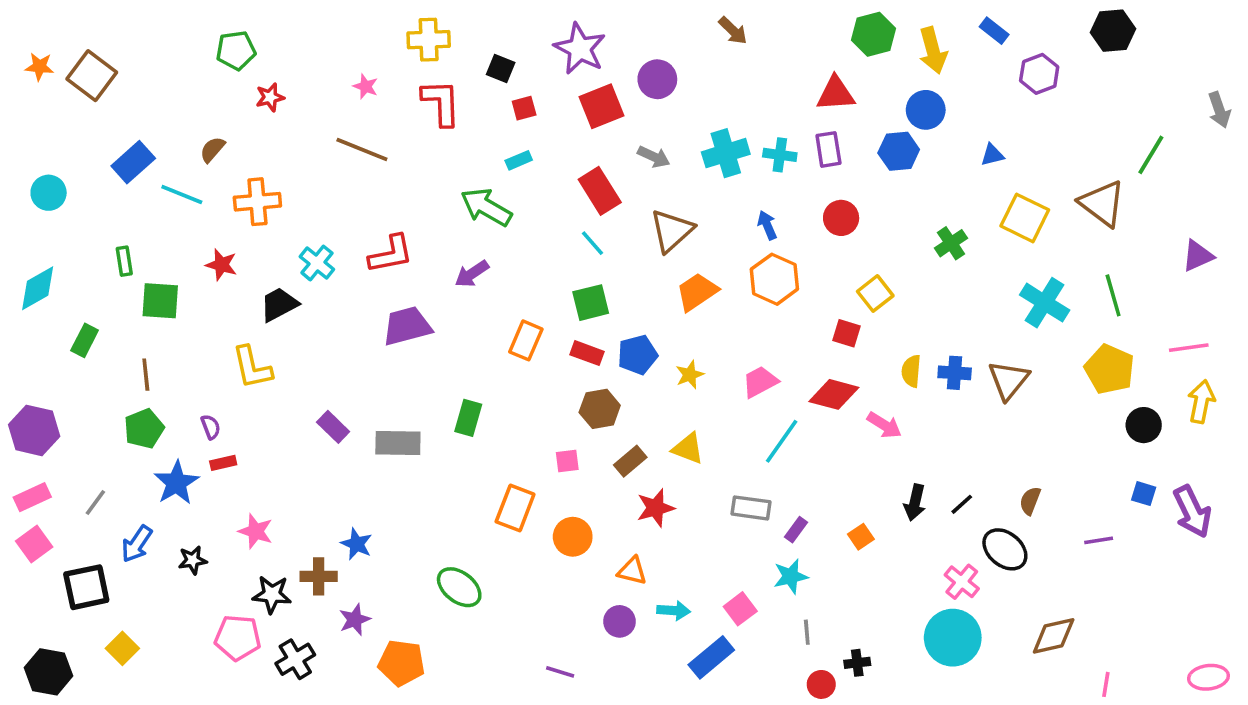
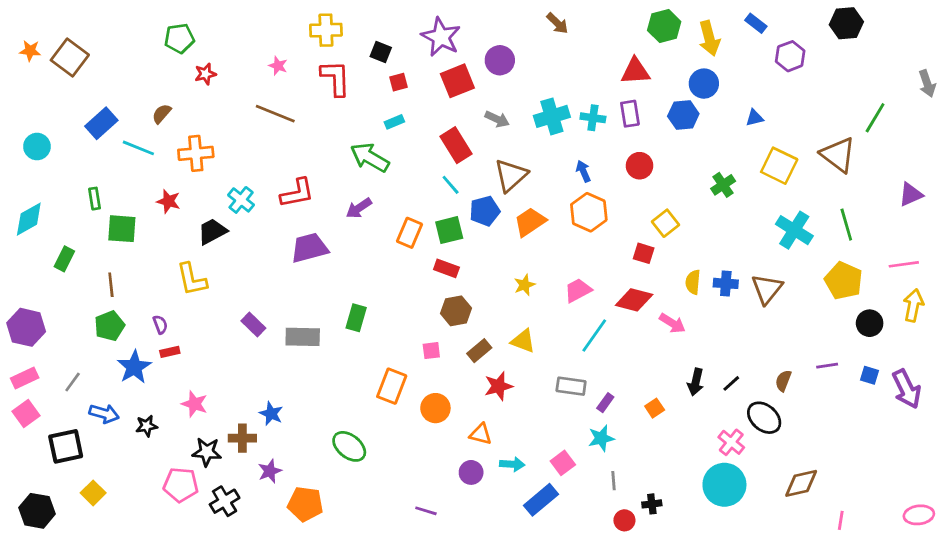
orange rectangle: (526, 340) -> (409, 233), moved
blue pentagon: (638, 355) -> (485, 211), moved
purple line: (1099, 540) -> (827, 366), moved
blue arrow: (137, 544) -> (104, 414), turned -108

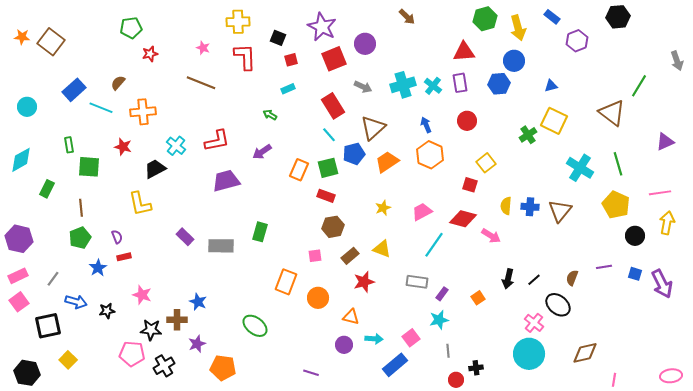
cyan cross: (593, 118) -> (433, 86), turned 30
green arrow: (370, 157) -> (270, 115), size x0.5
yellow square: (779, 166) -> (554, 121), moved
blue star: (134, 367) -> (98, 268), size x0.7

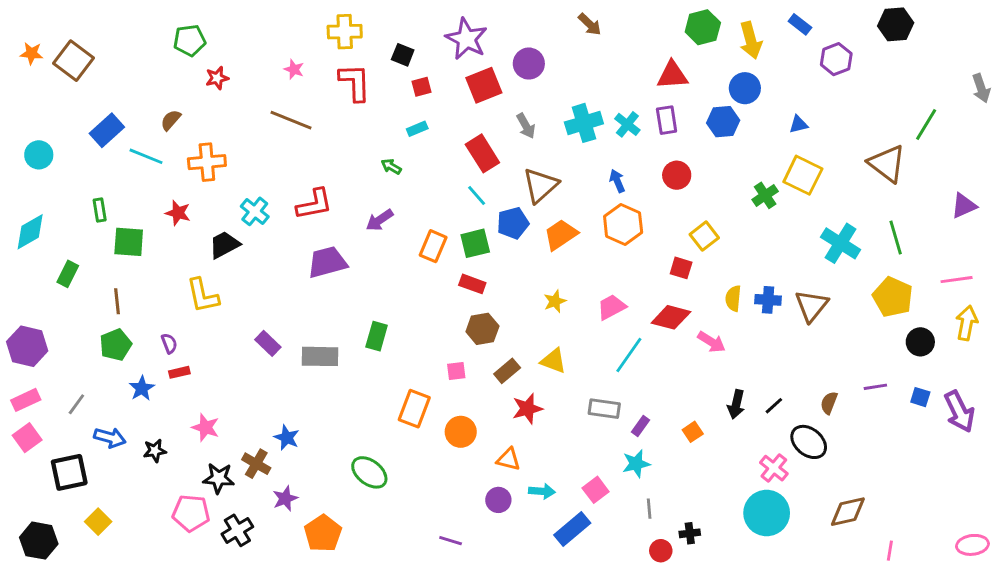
gray arrow: (363, 87) -> (526, 126), turned 36
brown cross: (177, 320) -> (256, 464), turned 30
orange pentagon: (223, 368) -> (323, 533), turned 30

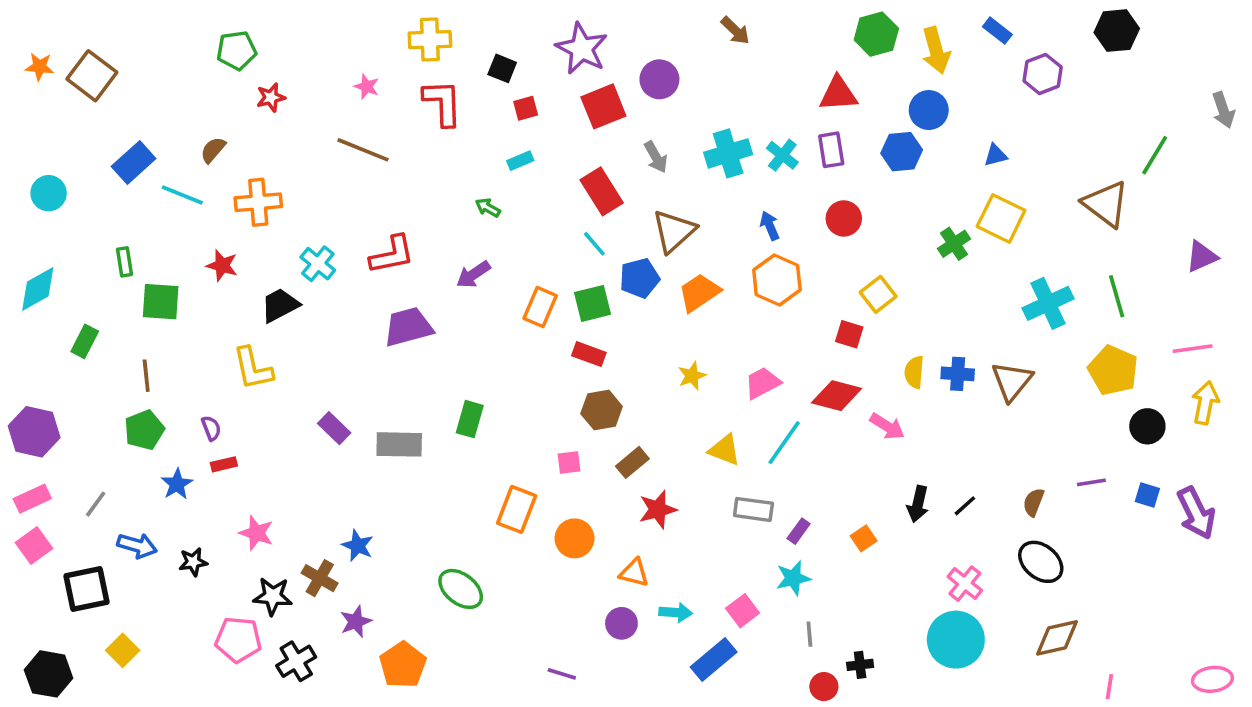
cyan cross: (841, 243) -> (1048, 303), turned 33
yellow triangle: (553, 361) -> (724, 450), moved
black ellipse: (809, 442) -> (1041, 562), moved

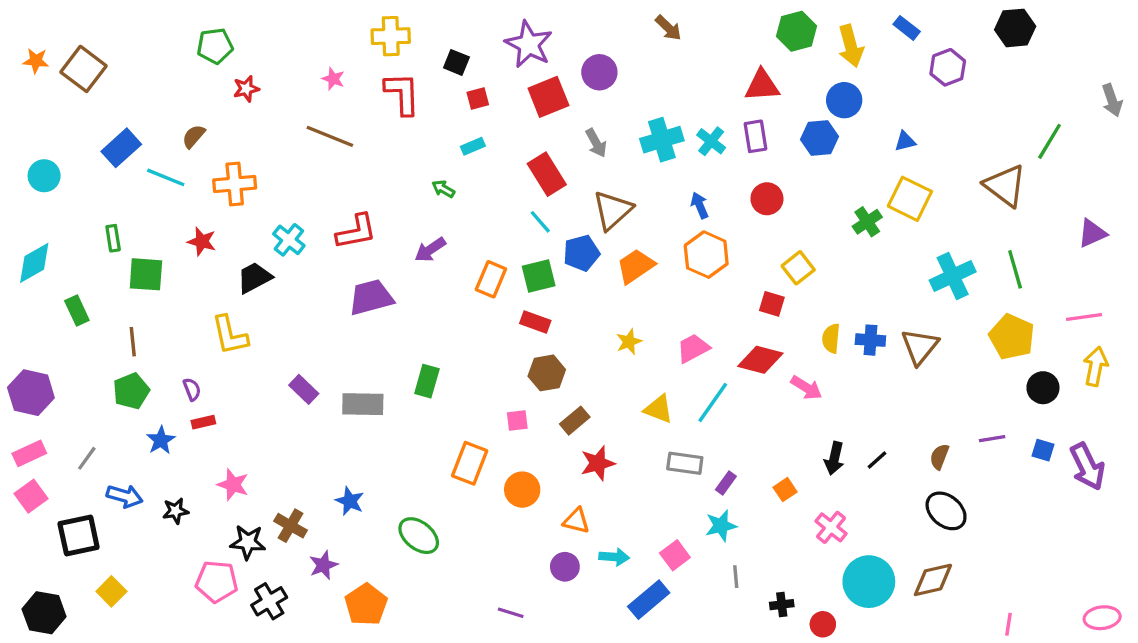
green rectangle: (85, 341) -> (77, 310), turned -52
blue star: (358, 546) -> (350, 501), moved
pink cross: (965, 584) -> (831, 527), moved
brown diamond: (1057, 638) -> (933, 580), moved
red circle: (824, 687) -> (823, 624), moved

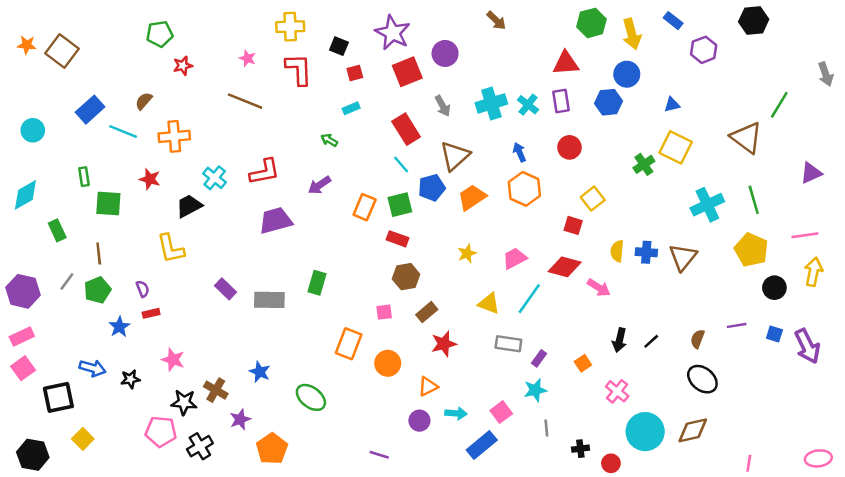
gray line: (87, 458) -> (67, 282), moved
orange triangle: (576, 521) -> (428, 386), turned -40

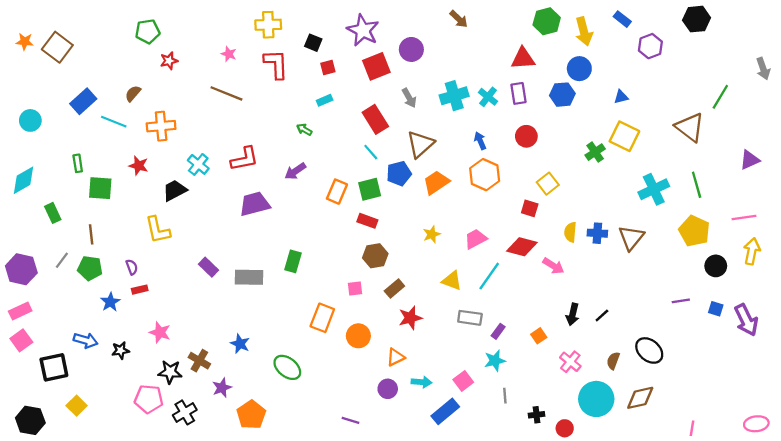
green pentagon: (97, 290) -> (90, 268), turned 30
brown semicircle: (698, 339) -> (613, 361), moved

